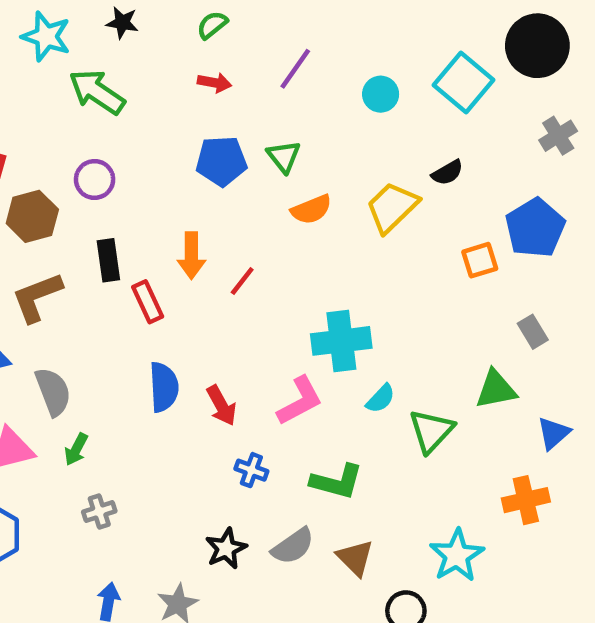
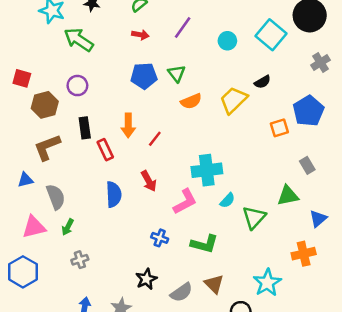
red arrow: (221, 406) -> (149, 181), moved
gray semicircle: (293, 546) -> (181, 292), moved

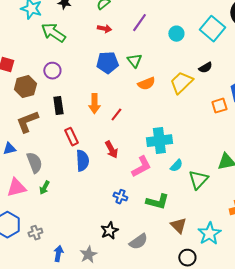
red rectangle: (105, 150) -> (71, 137), moved
gray cross: (80, 260) -> (35, 233), moved
brown triangle: (214, 284) -> (178, 226), moved

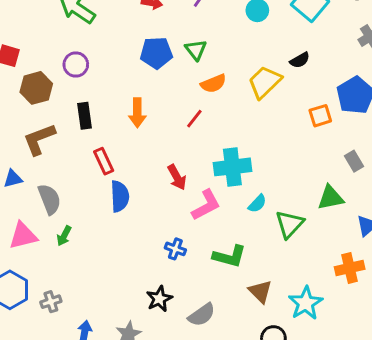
red line: (116, 115) -> (194, 119), moved
red arrow: (111, 150) -> (177, 177), moved

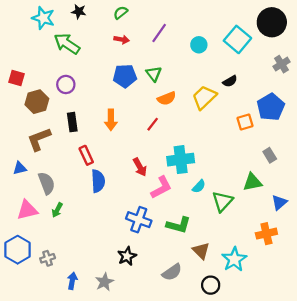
blue cross: (175, 249) -> (139, 220), size x1.6
gray semicircle: (202, 315) -> (172, 272), moved

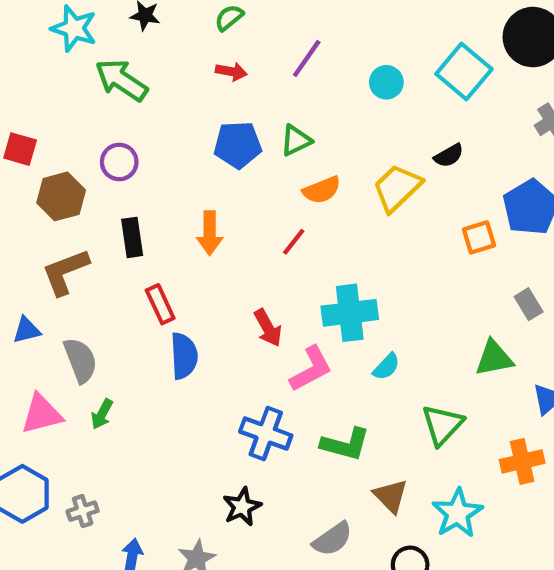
green triangle: (154, 74) -> (296, 140), turned 42
green triangle: (222, 201) -> (442, 425), moved

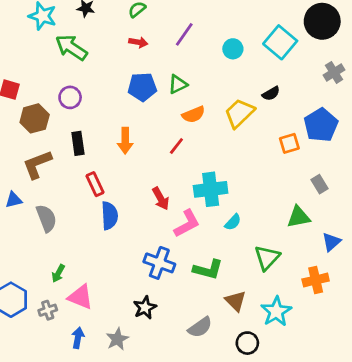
pink triangle: (42, 414) -> (81, 297), moved, turned 36
green arrow: (102, 414) -> (58, 273), moved

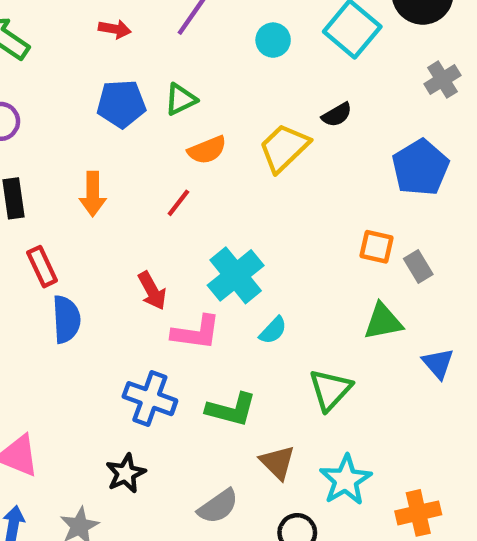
orange square: (289, 143) -> (376, 247), moved, turned 30
cyan cross: (211, 189) -> (236, 275), turned -32
pink L-shape: (187, 224) -> (196, 333), turned 36
blue triangle: (331, 242) -> (438, 363), turned -30
orange cross: (316, 280) -> (418, 513), moved

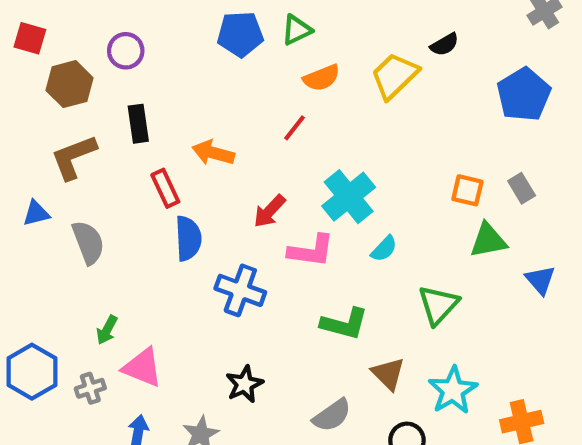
orange arrow: (93, 194) -> (213, 153), moved, turned 105
orange square: (376, 247) -> (467, 190), moved
red arrow: (152, 291) -> (269, 211), turned 72
blue cross: (150, 399) -> (240, 290), moved

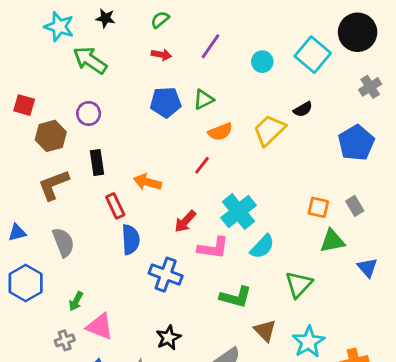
blue triangle: (36, 213) -> (17, 233), moved
cyan semicircle: (384, 249) -> (262, 247), size x1.4
blue hexagon: (32, 372) -> (26, 283), moved

